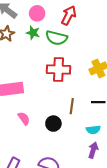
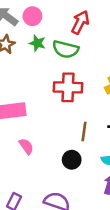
pink circle: (37, 13) -> (32, 16), moved
black circle: (53, 124) -> (72, 160), moved

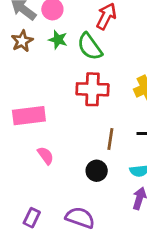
green semicircle: (66, 49) -> (90, 47), turned 40

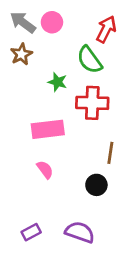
green star: (58, 40) -> (58, 82), moved
pink rectangle: (29, 116) -> (48, 129), moved
purple rectangle: (32, 218) -> (31, 232), turned 36

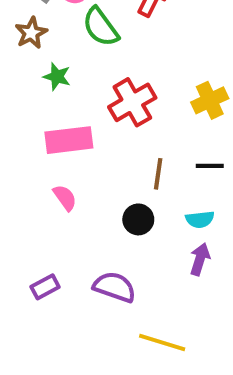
green semicircle: (89, 60) -> (101, 27), moved
green star: (58, 82) -> (57, 77), moved
red cross: (92, 103) -> (132, 102), turned -32

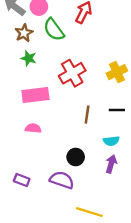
brown star: (31, 33) -> (24, 33), moved
pink semicircle: (65, 198) -> (33, 128), turned -49
black circle: (138, 219) -> (76, 157), moved
purple rectangle: (45, 287) -> (22, 180), turned 49

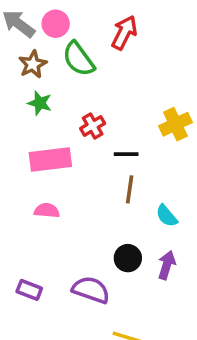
red cross: (72, 73) -> (93, 126), moved, size x0.6
black line: (117, 110) -> (126, 154), moved
cyan semicircle: (111, 141) -> (167, 216), moved, turned 56
black circle: (76, 157) -> (128, 258), moved

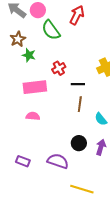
brown star: (33, 64) -> (18, 39), moved

